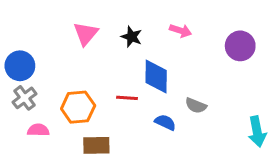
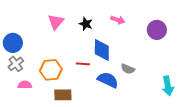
blue semicircle: (165, 122) -> (108, 80), size x1.5

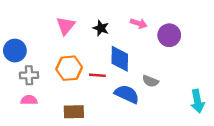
purple circle: (157, 30) -> (169, 35), moved
gray cross: (16, 64) -> (29, 75), moved, turned 35
orange hexagon: (51, 70) -> (69, 68), moved

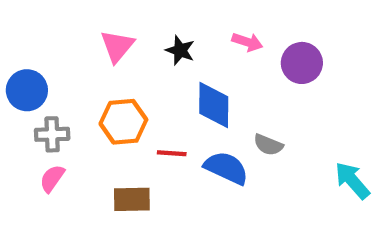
red line: (97, 75) -> (172, 153), moved
pink semicircle: (29, 100) -> (52, 178), turned -56
cyan arrow: (197, 101) -> (352, 181), turned 150

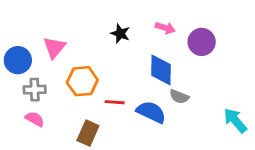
pink triangle: (117, 46) -> (54, 48), moved
blue diamond: (214, 105) -> (161, 70), moved
pink semicircle: (52, 178) -> (35, 119), turned 84
brown rectangle: (132, 199) -> (88, 133), turned -65

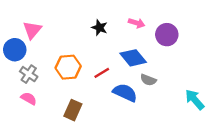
pink triangle: (54, 48) -> (32, 30), moved
blue diamond: (161, 70) -> (133, 58), turned -40
gray cross: (35, 90) -> (29, 74), turned 36
red line: (115, 102) -> (102, 73), moved, turned -35

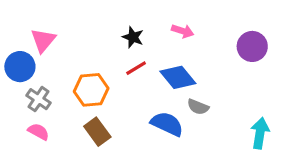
purple circle: (167, 35) -> (252, 46), moved
red line: (102, 73) -> (136, 68), moved
cyan arrow: (195, 100) -> (260, 133), turned 50
brown rectangle: (73, 110) -> (97, 132), moved, turned -60

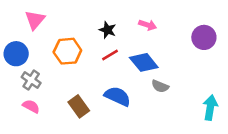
pink triangle: (43, 40) -> (35, 20), moved
orange hexagon: (91, 90) -> (67, 51), moved
blue semicircle: (167, 124) -> (118, 96), moved

